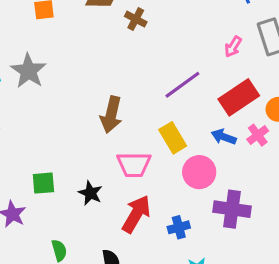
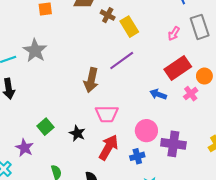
purple line: (182, 85) -> (122, 61), moved
blue arrow: (224, 137) -> (158, 94), moved
yellow rectangle: (173, 138) -> (129, 27), moved
pink circle: (199, 172) -> (146, 131), moved
green square: (43, 183) -> (45, 127), turned -35

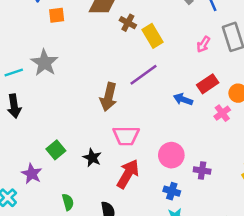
red rectangle: (178, 68) -> (208, 84), size x0.7
blue arrow: (158, 94) -> (183, 99), moved
purple cross: (173, 144) -> (202, 170), size x0.6
blue cross: (137, 156) -> (172, 191), moved, turned 32

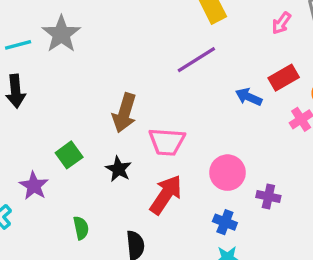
brown arrow: (109, 97) -> (124, 113), moved

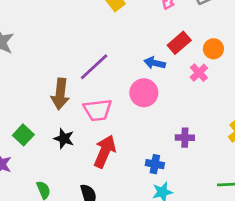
purple line: (196, 60) -> (94, 67), moved
pink circle: (227, 173) -> (144, 93), moved

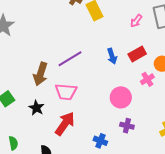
blue arrow: (155, 63) -> (112, 56), moved, turned -133
pink circle: (144, 93) -> (121, 97), moved

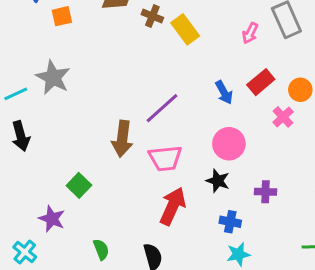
pink circle: (121, 97) -> (229, 144), moved
black star: (36, 108) -> (218, 181), moved

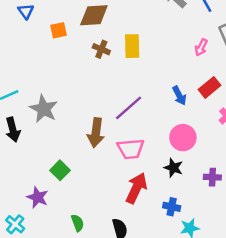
orange square: (62, 16) -> (59, 30), moved
brown cross: (152, 16) -> (101, 49), moved
yellow rectangle: (185, 29) -> (132, 46), moved, turned 35
gray star: (53, 77) -> (44, 109), moved
blue cross: (230, 222) -> (172, 207), moved

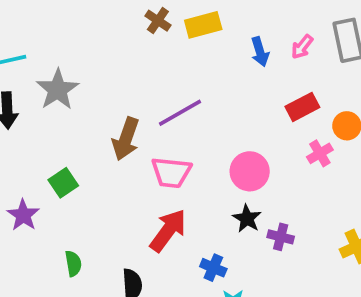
yellow rectangle: (132, 46) -> (203, 25), turned 65
blue arrow: (179, 96) -> (260, 52), moved
black star: (173, 168) -> (247, 219), moved

